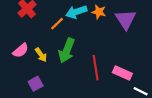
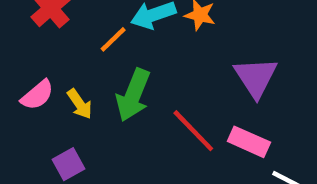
purple triangle: (126, 19) -> (256, 77), moved
red line: (96, 68) -> (193, 131), turned -35

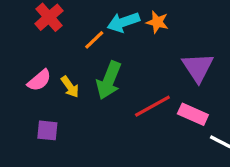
red line: (193, 131) -> (152, 106), turned -75
purple square: (69, 164) -> (47, 130), moved, turned 35

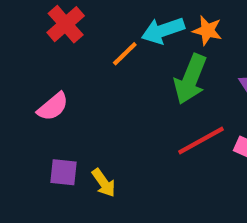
green arrow: (109, 80) -> (190, 79), moved
yellow arrow: (70, 87) -> (104, 183), moved

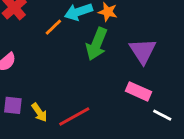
red line: (201, 141) -> (74, 117), moved

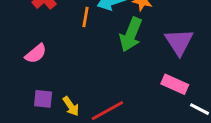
orange line: (53, 27) -> (85, 17), turned -36

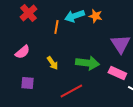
green arrow: (131, 35) -> (87, 63), moved, turned -105
yellow arrow: (71, 106) -> (52, 63), moved

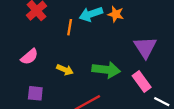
yellow arrow: (52, 63) -> (65, 70), turned -32
pink rectangle: (117, 73) -> (142, 82), turned 30

